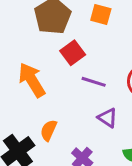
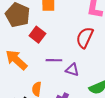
purple line: (94, 82) -> (54, 60), moved

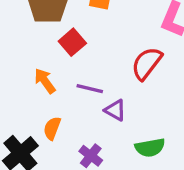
orange arrow: (16, 60) -> (45, 81), moved, size x0.7

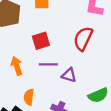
red square: (72, 42) -> (41, 41), moved, turned 36
orange arrow: (45, 81) -> (17, 66), turned 30

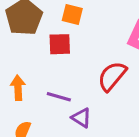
red square: (41, 41) -> (60, 44), moved

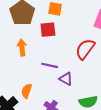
orange arrow: (18, 88) -> (22, 48), moved

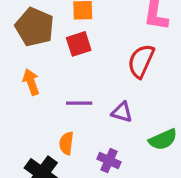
orange arrow: (22, 48) -> (31, 82), moved
purple line: (50, 65) -> (79, 103), moved

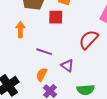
orange semicircle: (66, 143) -> (41, 75), moved

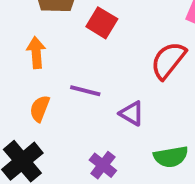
red square: (56, 17) -> (102, 23), turned 35
orange semicircle: (41, 75) -> (40, 109), moved

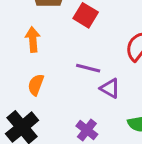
purple line: (85, 91) -> (88, 68), moved

